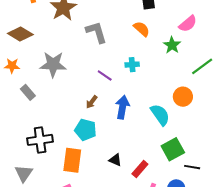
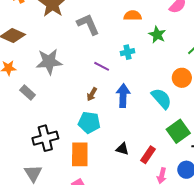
orange semicircle: (142, 29) -> (133, 16), turned -36
green star: (172, 45) -> (157, 35), moved

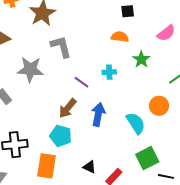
gray L-shape: (88, 24) -> (61, 47), moved
brown arrow: (92, 94) -> (68, 108), size x1.5

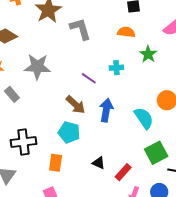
gray L-shape: (61, 47) -> (80, 29), moved
brown arrow: (68, 108) -> (76, 105), turned -85
orange rectangle: (46, 166) -> (56, 163), size x0.7

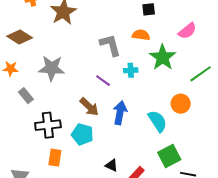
gray L-shape: (80, 29) -> (110, 45), moved
green star: (148, 54) -> (163, 57), size x1.5
black cross: (24, 142) -> (48, 125), moved
orange rectangle: (56, 163) -> (55, 158), moved

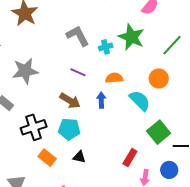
orange semicircle: (141, 35) -> (114, 78), moved
cyan cross: (131, 70) -> (106, 47), moved
blue arrow: (120, 113) -> (101, 100), size x0.7
orange rectangle: (55, 158) -> (47, 158), turned -48
black triangle: (112, 165) -> (79, 157), moved

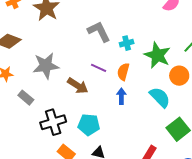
green star: (131, 37) -> (157, 55), moved
orange semicircle: (114, 78) -> (123, 72), moved, turned -72
brown arrow: (70, 101) -> (78, 86), moved

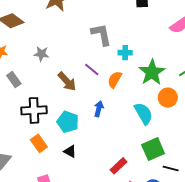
gray star: (46, 66) -> (41, 54), size x0.6
blue arrow: (121, 96) -> (99, 109), moved

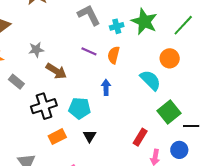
green star: (152, 72) -> (144, 21), moved
brown arrow: (67, 81) -> (56, 71), moved
orange rectangle: (39, 143) -> (57, 137), turned -66
black triangle: (70, 151) -> (90, 136), turned 48

